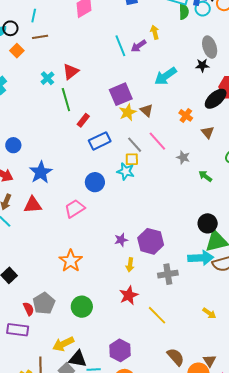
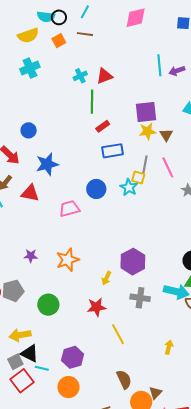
gray line: (135, 145) -> (145, 164), turned 36
purple star: (121, 240) -> (31, 256), moved
orange star: (71, 261) -> (68, 260), moved
yellow arrow: (209, 313) -> (169, 347), turned -128

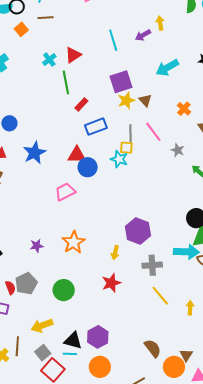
cyan line: (159, 65) -> (113, 40), moved
red triangle: (30, 193) -> (77, 155), moved
yellow line: (118, 334) -> (160, 296), moved
black triangle: (30, 354) -> (73, 341), moved

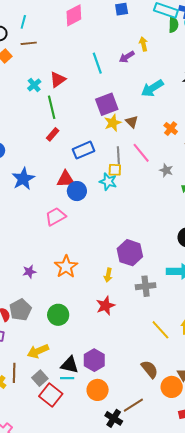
red rectangle: (81, 104) -> (53, 134), moved
yellow line: (160, 296) -> (160, 330), moved

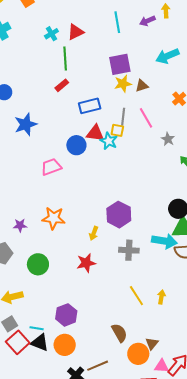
brown triangle: (132, 122) -> (142, 86), turned 48
red triangle: (66, 179) -> (95, 133), moved
orange star: (66, 267) -> (53, 218), turned 30
purple star: (29, 272) -> (20, 225), moved
black triangle: (70, 365) -> (40, 343), moved

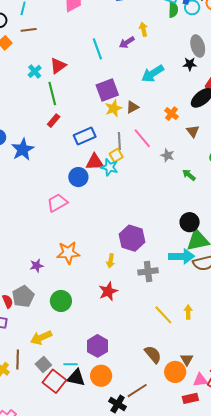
blue star: (26, 124) -> (23, 149), moved
yellow square: (117, 130) -> (116, 155), turned -32

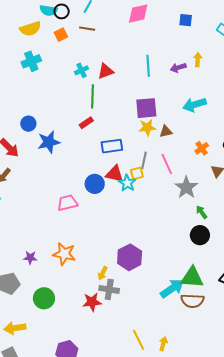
gray star: (167, 155) -> (186, 187), size x1.6
black circle: (190, 222) -> (200, 235), moved
cyan arrow: (182, 256) -> (172, 288), turned -50
gray cross: (148, 271) -> (109, 289), moved

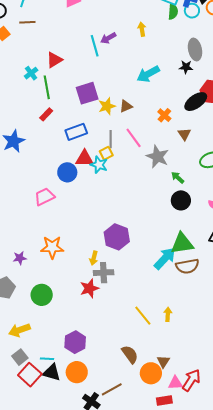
purple arrow: (178, 68) -> (108, 38), moved
cyan cross: (81, 70) -> (31, 73), moved
purple square: (146, 108) -> (87, 93), moved

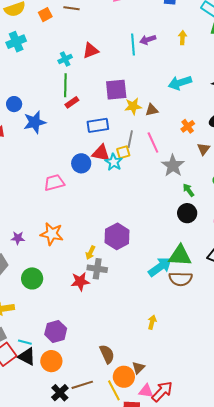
green line: (47, 87) -> (65, 85), moved
yellow line: (143, 316) -> (114, 390), moved

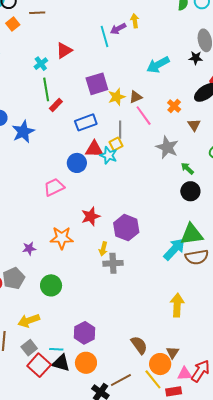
yellow arrow: (182, 38) -> (135, 21), moved
pink line: (153, 142) -> (144, 116), moved
red star: (80, 281) -> (91, 216), moved
yellow arrow: (152, 322) -> (177, 305), size x1.6

